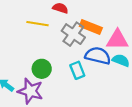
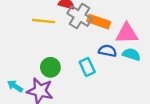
gray cross: (73, 34) -> (80, 16), moved
blue semicircle: (98, 56) -> (108, 51), size x0.7

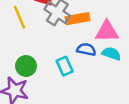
yellow line: (44, 21) -> (20, 17), turned 60
orange rectangle: (99, 22) -> (77, 19), turned -30

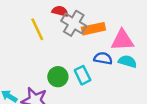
green circle: (26, 66) -> (58, 77), moved

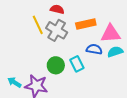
gray cross: (74, 23) -> (57, 30), moved
cyan semicircle: (128, 61) -> (115, 52), turned -35

